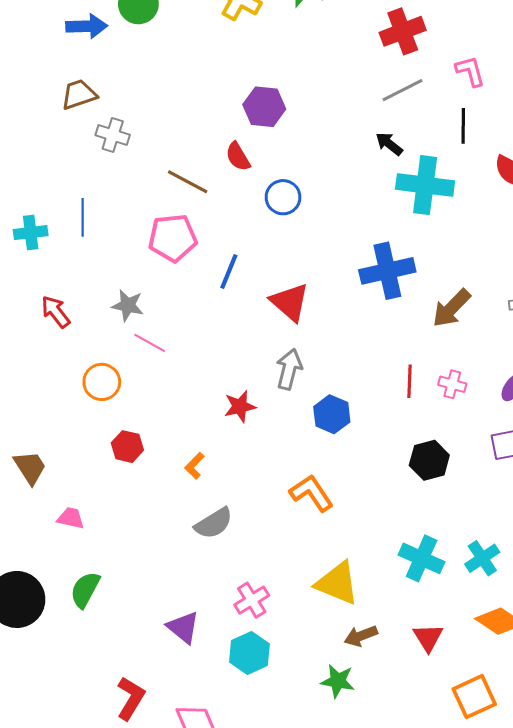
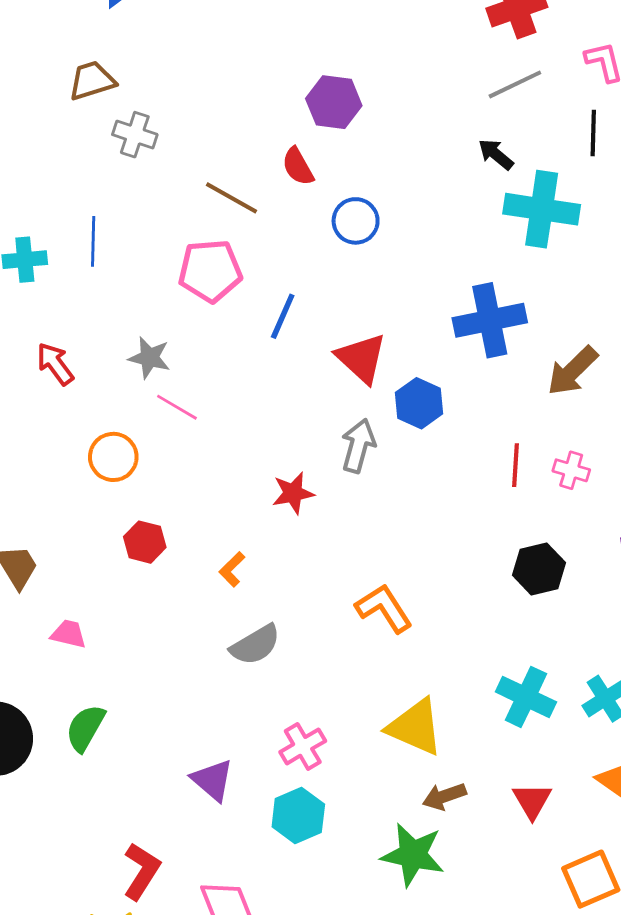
blue hexagon: (332, 414) -> (419, 403), moved
green star: (338, 681) -> (413, 855), size x1.4

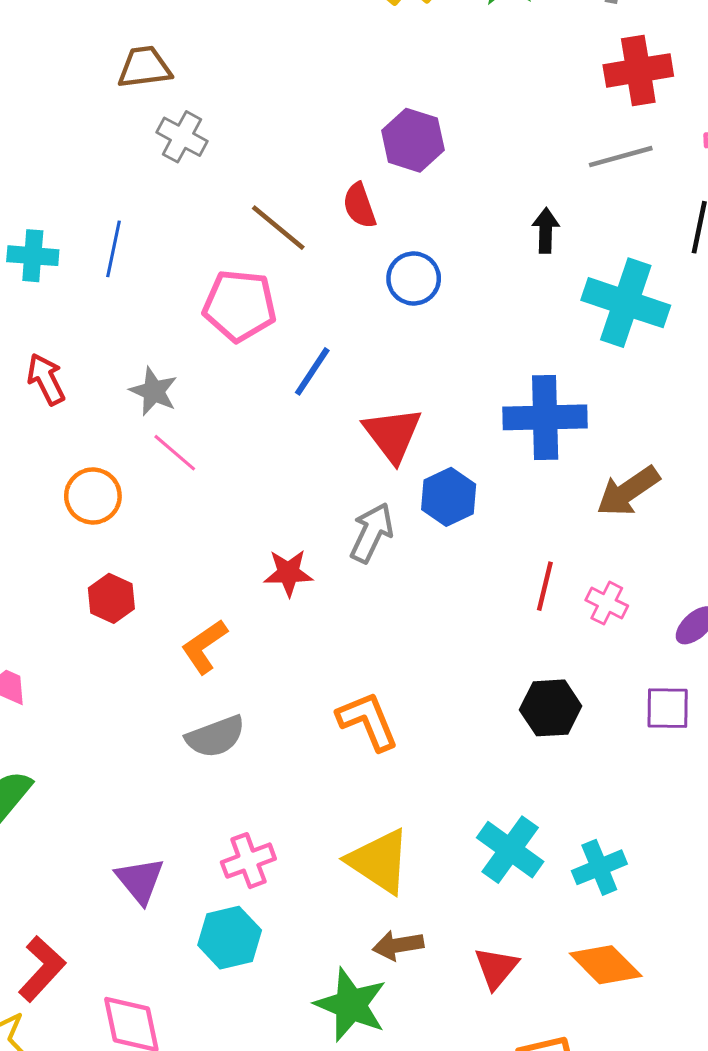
black arrow: (496, 154) -> (546, 231), moved, turned 42
orange L-shape: (232, 569) -> (204, 647), size x1.4

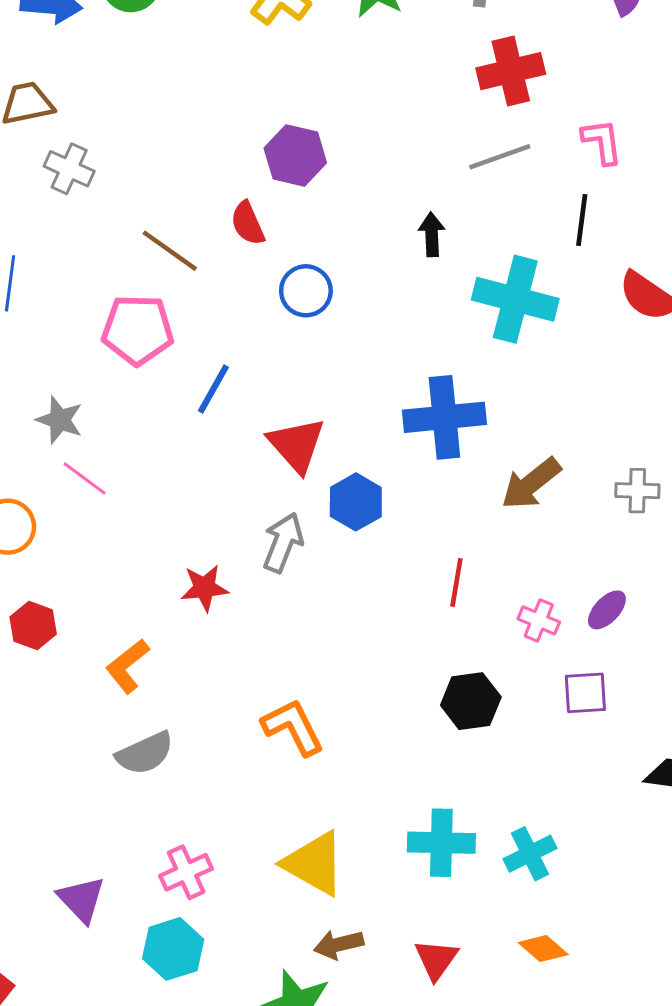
pink cross: (607, 603) -> (539, 620), moved
cyan cross: (510, 850) -> (441, 843), turned -30
orange diamond: (606, 965) -> (543, 949), size x0.7

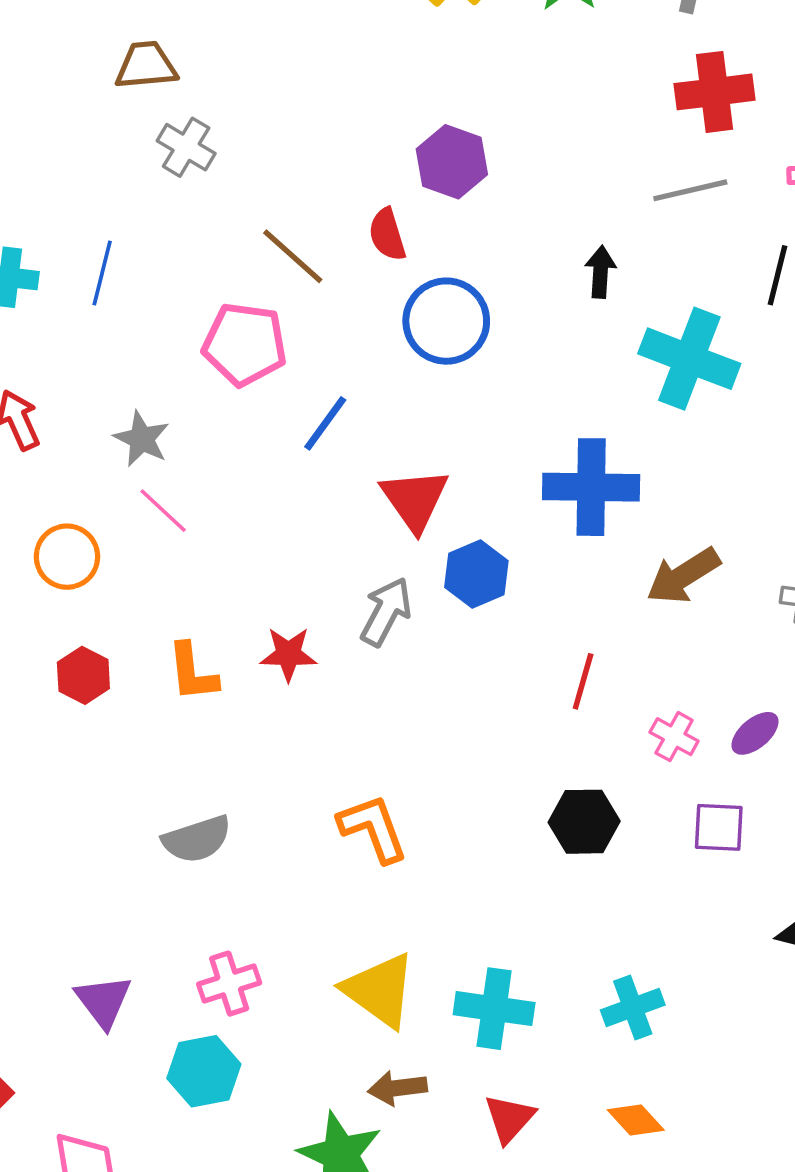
blue circle: (306, 291) -> (446, 321), size x1.4
orange L-shape: (127, 666) -> (192, 672), moved, turned -64
cyan cross: (441, 843) -> (494, 1009), moved

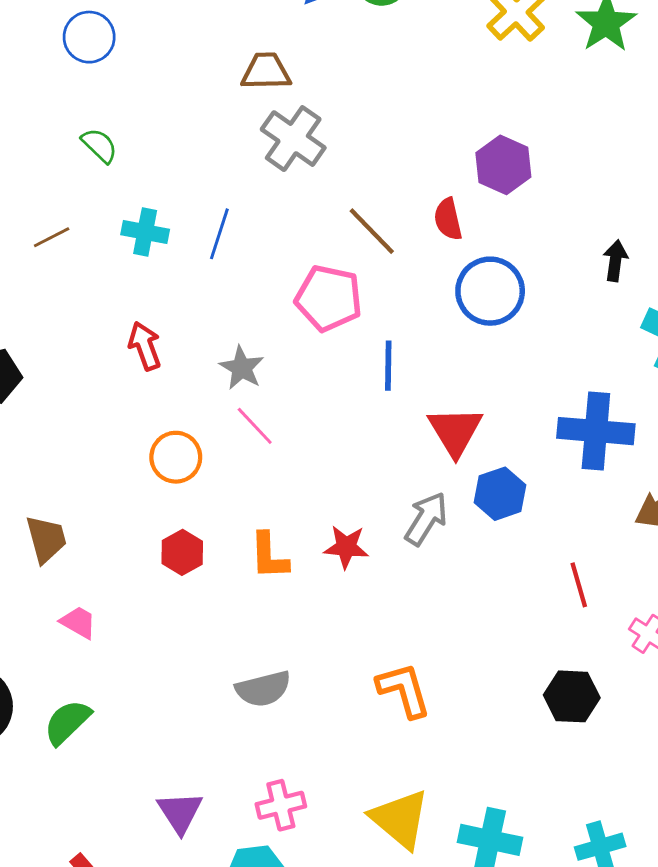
gray cross: (186, 147) -> (293, 139), size x1.4
blue line: (325, 423) -> (388, 366), turned -39
red line: (583, 681) -> (579, 585), turned -36

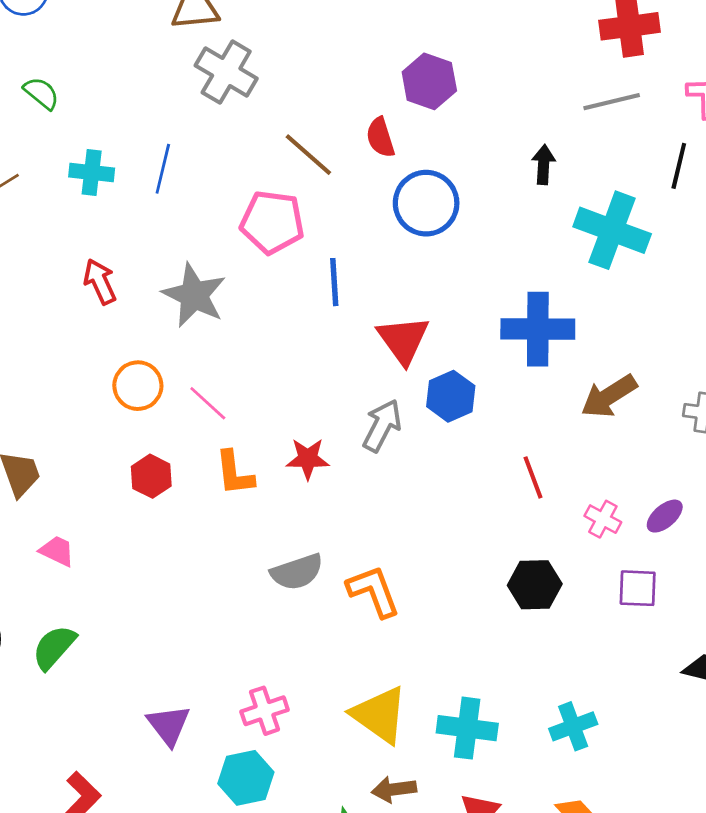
gray star: (242, 368) -> (194, 295), size x1.5
pink line: (255, 426) -> (208, 403), moved
gray semicircle: (263, 689) -> (297, 572), moved

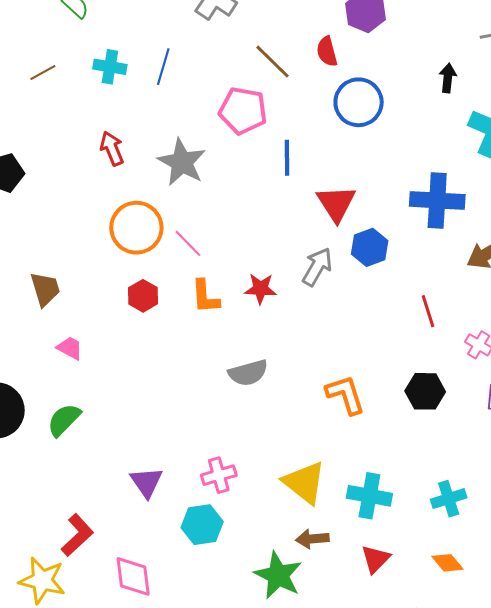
orange circle: (138, 386) -> (136, 228), size x1.4
orange L-shape: (374, 591) -> (345, 395), moved

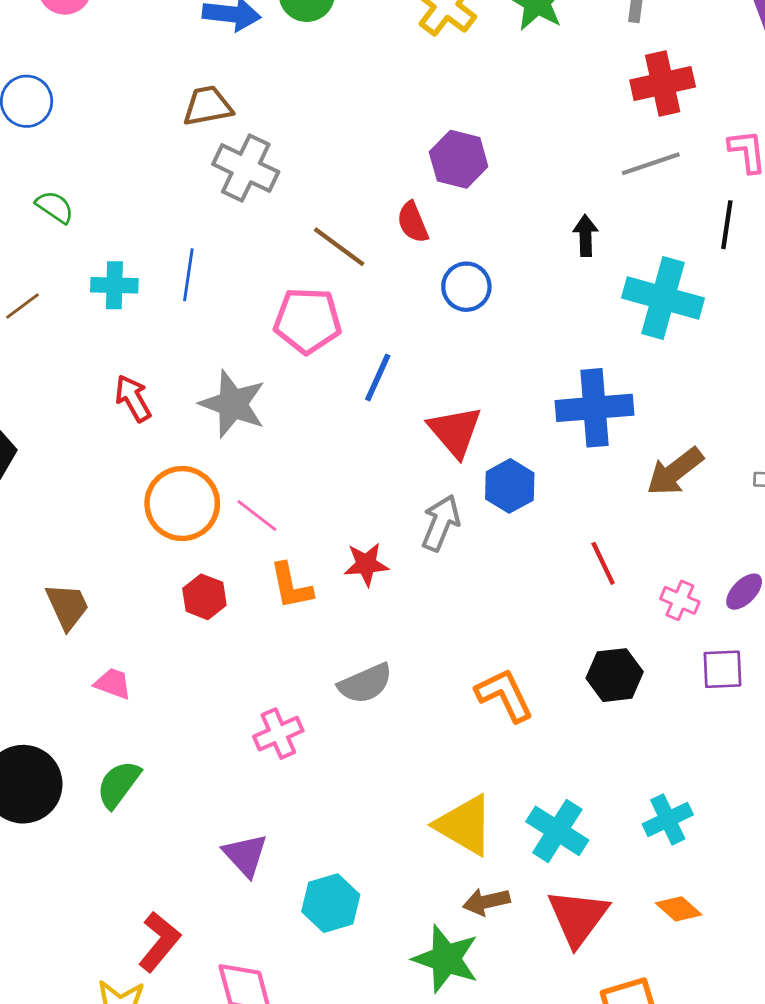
blue circle: (359, 102) -> (466, 287), size x0.7
blue line: (287, 158) -> (378, 377), turned 33
pink cross: (219, 475) -> (278, 734), moved
cyan cross: (369, 496) -> (557, 831), turned 30
red triangle: (376, 559) -> (578, 917), size x1.5

